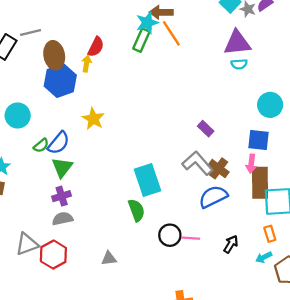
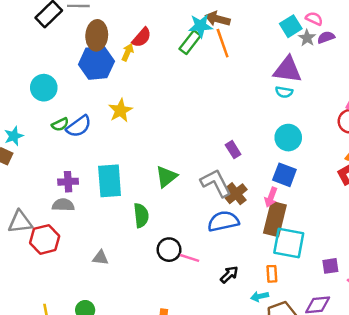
cyan circle: (270, 105) -> (288, 138), moved
green triangle: (62, 167) -> (166, 177), moved
cyan rectangle: (148, 180) -> (110, 181), moved

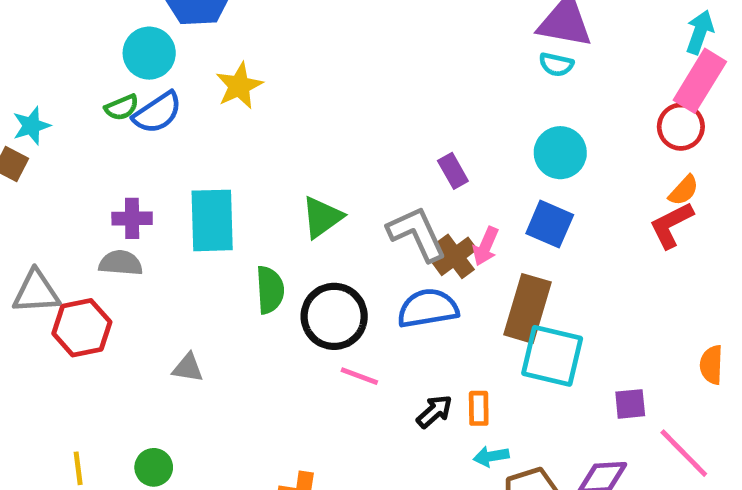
cyan circle: (44, 88) -> (149, 53), moved
pink arrow: (271, 197) -> (486, 246), moved
black circle: (169, 250) -> (334, 316), moved, size x1.4
orange rectangle: (272, 274) -> (479, 408), moved

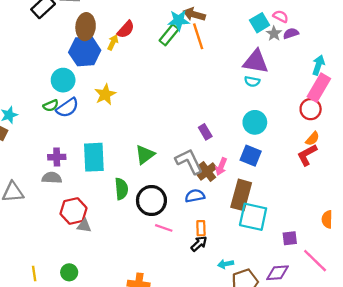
blue semicircle: (428, 308) -> (195, 196), size x0.7
red hexagon: (82, 328) -> (74, 211), moved
orange rectangle: (479, 408) -> (201, 228), moved

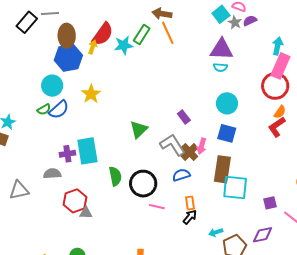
cyan star: (179, 20) -> (124, 45), moved
red semicircle: (126, 29) -> (103, 34), size x1.4
red circle: (311, 109) -> (275, 86), size x1.4
green triangle: (145, 155) -> (139, 129), moved
purple cross: (57, 157) -> (67, 154), moved

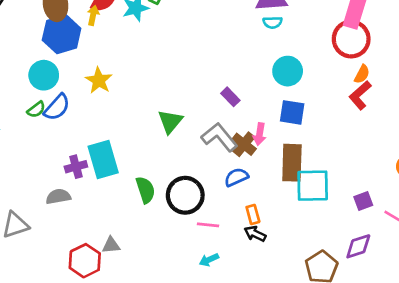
red hexagon: (75, 201) -> (85, 261), moved
black arrow: (190, 217) -> (255, 234), turned -98
cyan arrow: (216, 232) -> (209, 260), moved

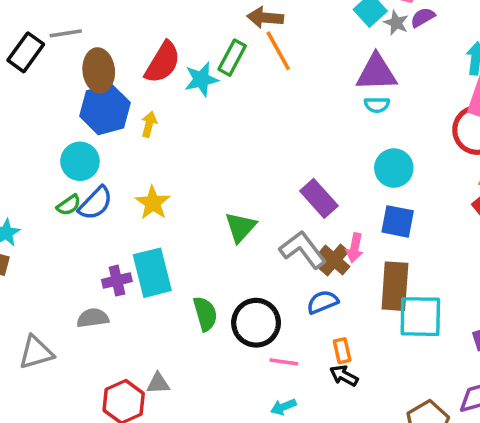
yellow arrow: (93, 15) -> (149, 124), moved
yellow star: (99, 80) -> (153, 203), moved
purple rectangle: (230, 97) -> (319, 198), size x1.5

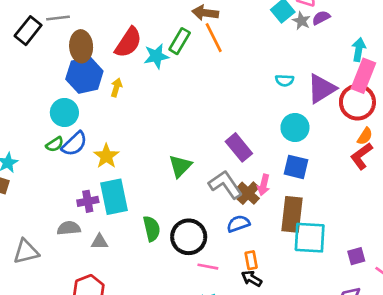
purple triangle: (376, 73) -> (322, 89), moved, turned -32
yellow star: (153, 203) -> (106, 156), moved
gray triangle: (158, 383) -> (99, 242), moved

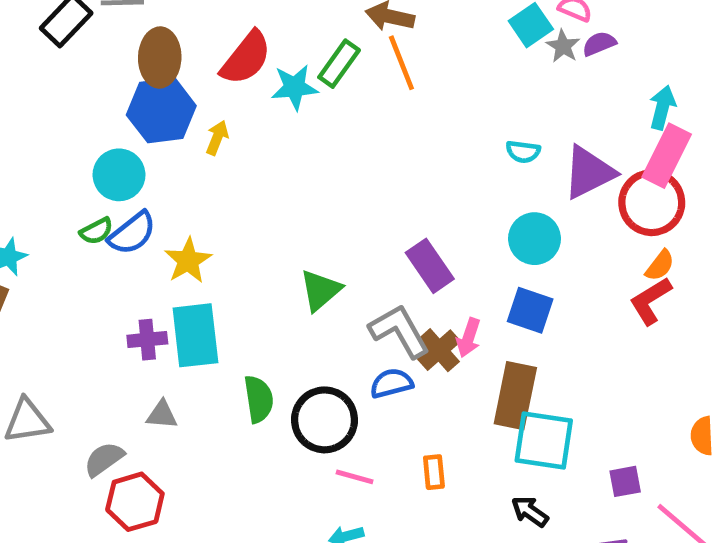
blue semicircle: (238, 224) -> (391, 383), moved
gray semicircle: (69, 228) -> (104, 459), moved, turned -35
black arrow: (252, 279) -> (530, 512), moved

